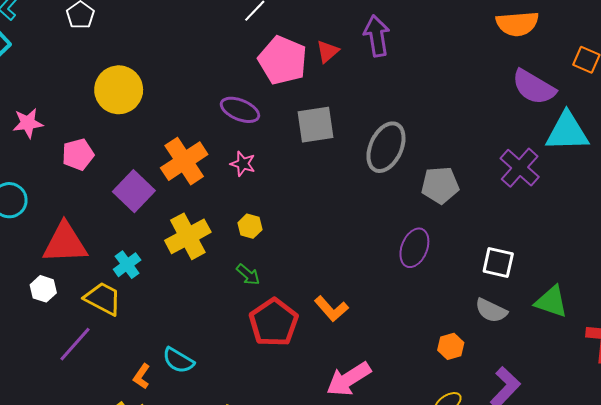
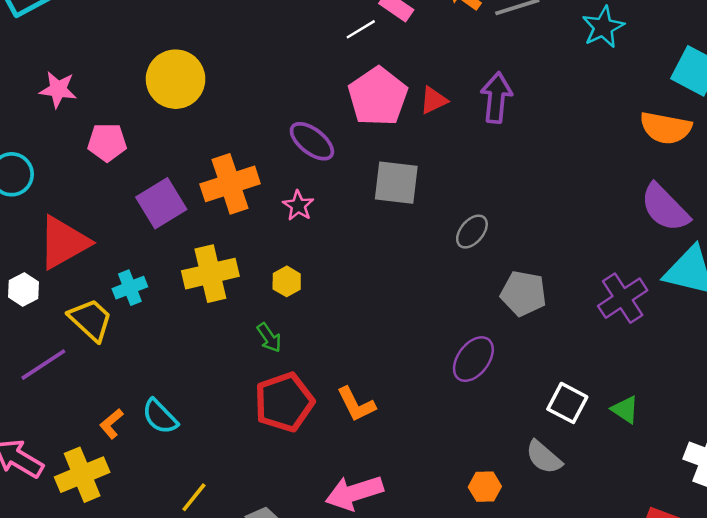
gray ellipse: (386, 147) -> (472, 232), size x0.6
red triangle: (65, 243) -> (64, 242), turned -42
green triangle: (551, 302) -> (625, 410), moved, size x0.7

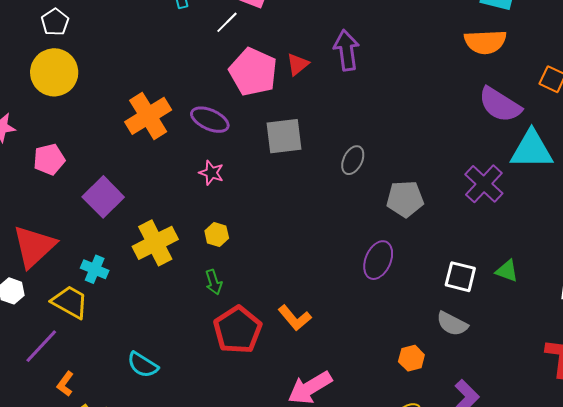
yellow circle: (176, 79) -> (54, 72), moved
orange cross: (230, 184) -> (148, 116), moved
cyan cross: (130, 288) -> (95, 269), turned -32
green arrow: (269, 338) -> (214, 282), turned 30
orange L-shape: (111, 424) -> (65, 384), moved

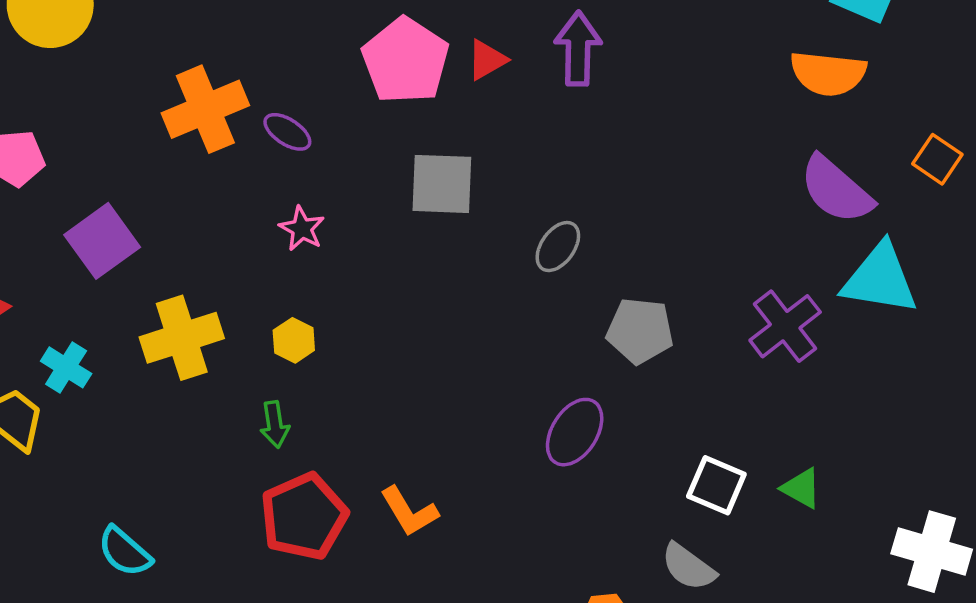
purple ellipse: (210, 120) -> (287, 132), moved, size x0.7

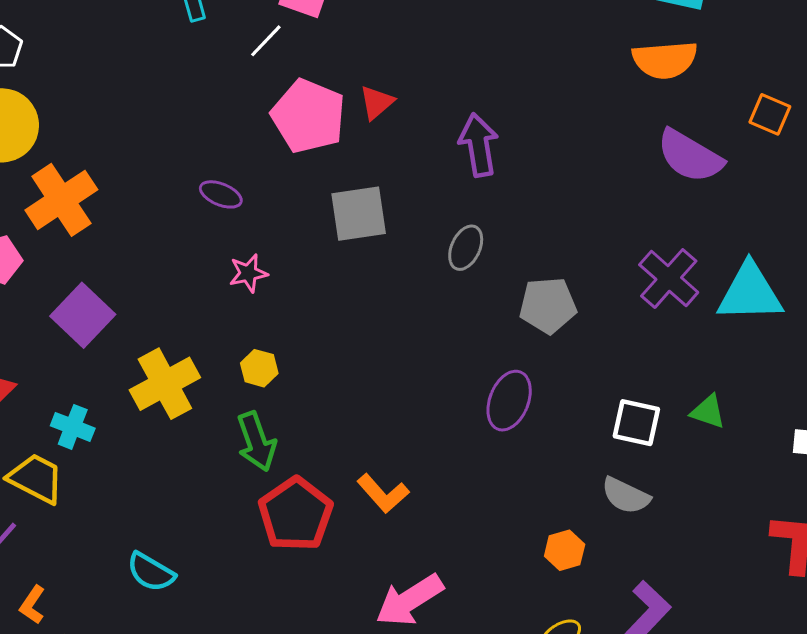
purple arrow: (578, 49) -> (479, 145), moved
orange cross: (205, 109) -> (61, 200), moved
pink star: (302, 229) -> (248, 273), turned -30
cyan triangle: (880, 279) -> (750, 293), moved
green arrow: (275, 424) -> (256, 442), size x1.5

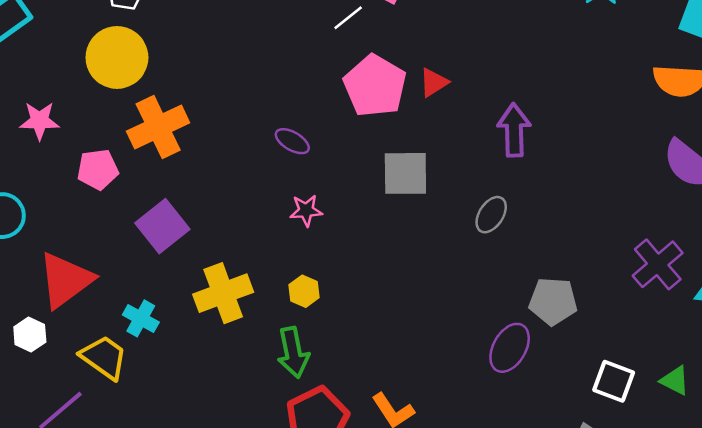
gray pentagon: (548, 305) -> (553, 301), moved

